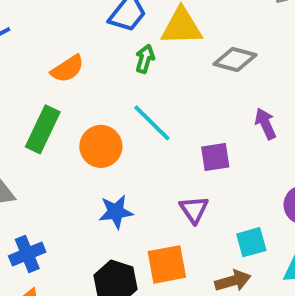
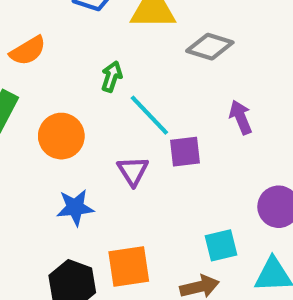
green arrow: (145, 59) -> (112, 77), moved
cyan line: (152, 123) -> (149, 115), moved
purple triangle: (194, 210) -> (133, 171), moved

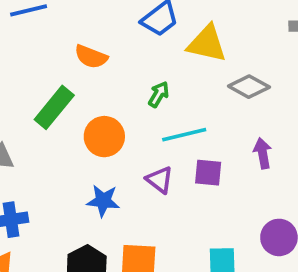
orange semicircle: (28, 51) -> (91, 57), turned 40
cyan line: (149, 115) -> (184, 135), turned -72
purple triangle: (133, 171) -> (160, 180), turned -32

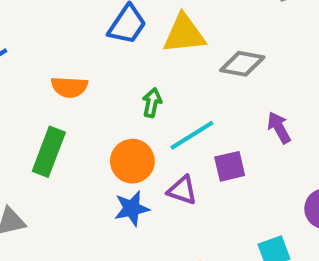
orange circle: (104, 137) -> (132, 161), moved
blue star: (103, 201) -> (132, 208), moved

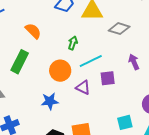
orange semicircle: (69, 87) -> (33, 31), turned -144
blue star: (132, 208) -> (50, 101), moved

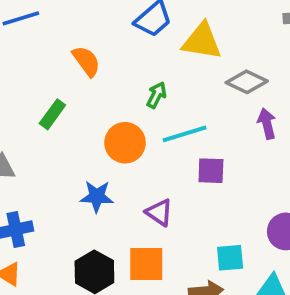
green rectangle: (20, 62) -> (52, 114), size x0.7
purple arrow: (134, 62) -> (267, 124), moved
purple triangle: (83, 87) -> (159, 212), moved

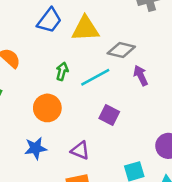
cyan line: (185, 134) -> (95, 77), moved
purple square: (211, 171) -> (109, 115), turned 36

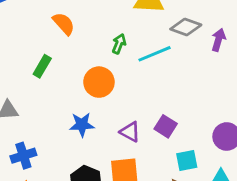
purple arrow: (141, 76) -> (218, 40), moved, turned 36
purple square: (109, 115) -> (166, 126), moved

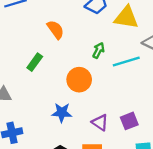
purple square: (166, 126) -> (129, 121), turned 30

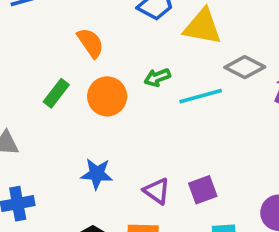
green arrow: (98, 50) -> (157, 77), turned -140
orange circle: (79, 80) -> (107, 96), moved

